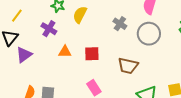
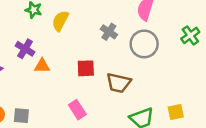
purple cross: (49, 29) -> (25, 49), moved
red square: (92, 54) -> (86, 68), moved

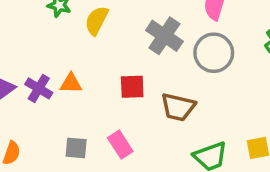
gray cross: (109, 32) -> (164, 36), size x1.5
purple cross: (25, 49) -> (39, 88), moved
gray square: (21, 116) -> (76, 148), moved

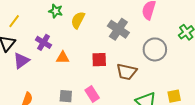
gray circle: (214, 53) -> (155, 49), moved
purple cross: (39, 88) -> (44, 42), moved

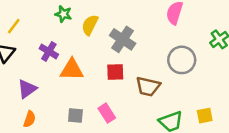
gray cross: (118, 29) -> (123, 39), moved
orange triangle: (63, 58) -> (72, 70), size x1.5
purple triangle: (21, 61) -> (27, 89), moved

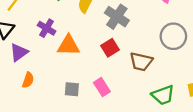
red square: (115, 72) -> (110, 48), turned -30
purple triangle: (27, 89) -> (19, 52), moved
orange semicircle: (30, 119) -> (28, 80), moved

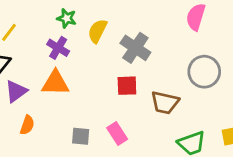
purple cross: (47, 28) -> (58, 48), moved
orange triangle: (68, 45) -> (55, 83), moved
red square: (110, 48) -> (127, 86), turned 30

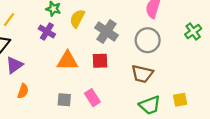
gray circle: (204, 72) -> (148, 40), moved
orange triangle: (55, 83) -> (67, 61), moved
brown trapezoid: (165, 103) -> (142, 74), moved

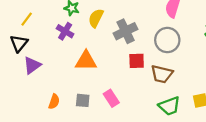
gray cross: (106, 32) -> (126, 31), turned 30
red square: (100, 61) -> (137, 61), moved
orange semicircle: (23, 91) -> (54, 102), moved

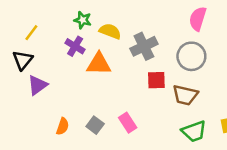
yellow semicircle: (96, 18) -> (110, 31), turned 84
orange triangle: (86, 61) -> (99, 64), moved
gray square: (83, 100) -> (95, 125), turned 32

